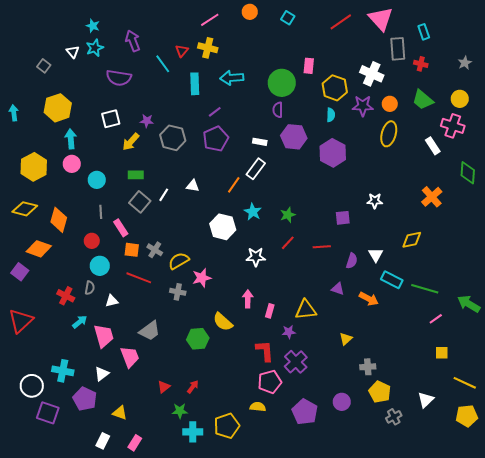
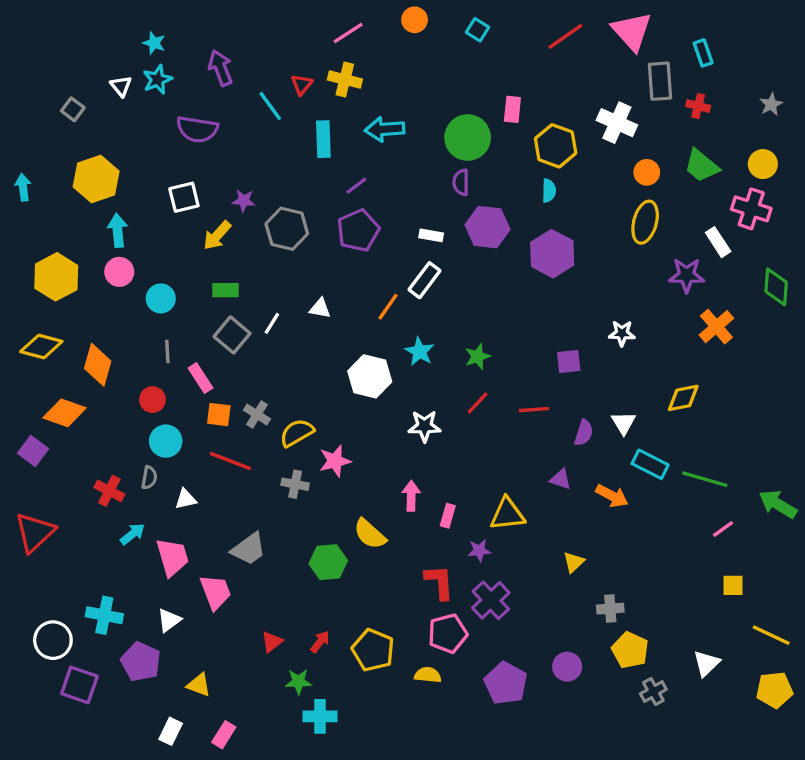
purple star: (363, 106) -> (687, 275), moved
yellow pentagon: (227, 426) -> (373, 650), moved, turned -30

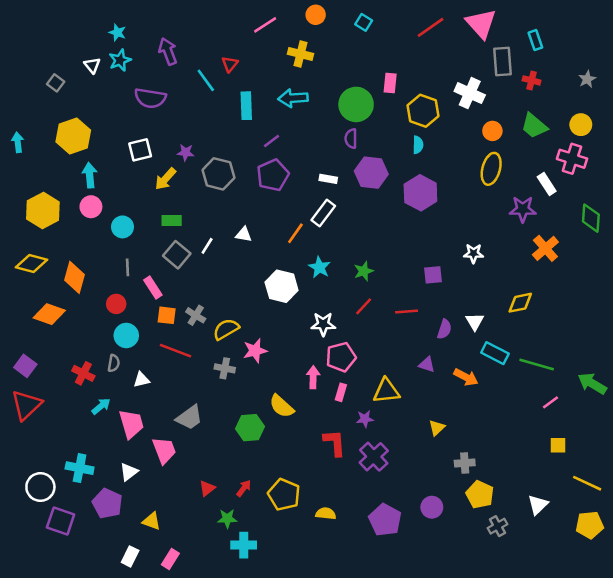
yellow cross: (345, 79) -> (301, 54), moved
purple square: (33, 451) -> (25, 366), moved
pink pentagon: (448, 633) -> (341, 357), moved

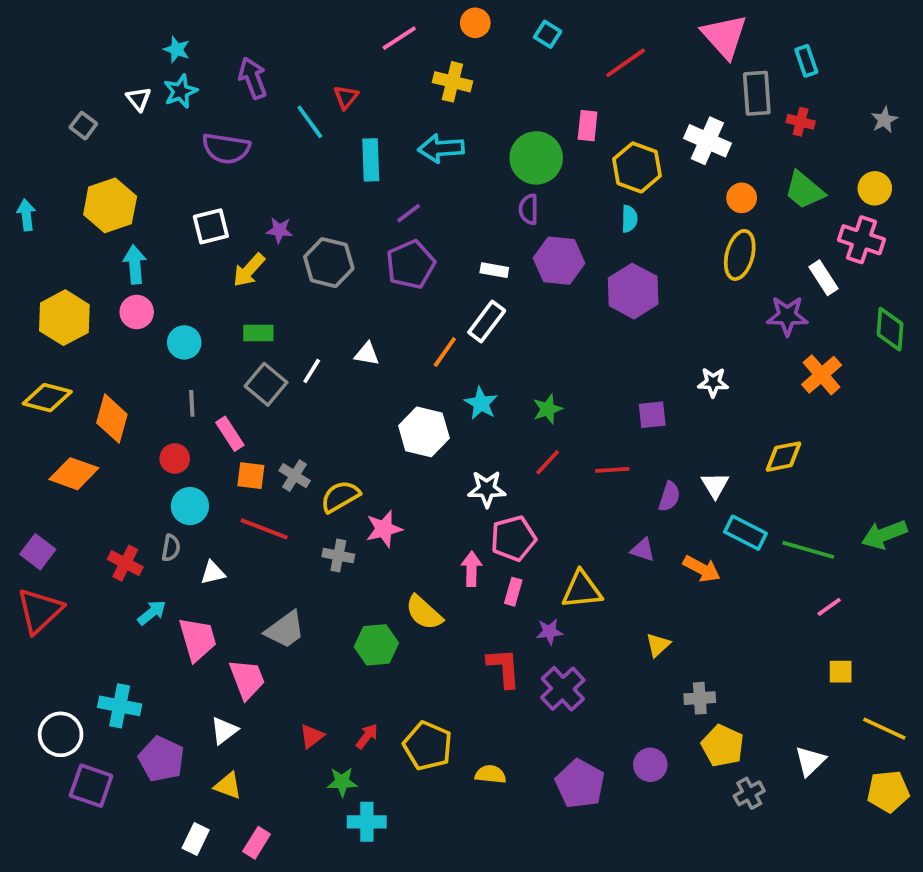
red line: (431, 27) -> (626, 63), moved
green arrow: (592, 383) -> (884, 535), moved, turned -52
white triangle: (129, 472) -> (224, 731), moved

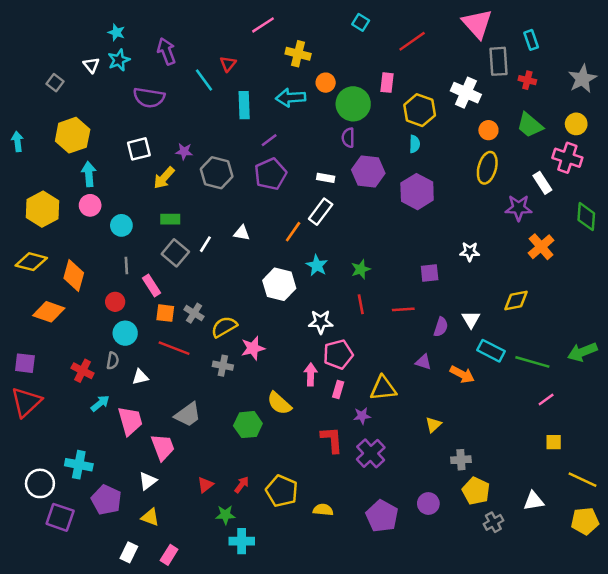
orange circle: (475, 23) -> (326, 83), moved
gray star: (884, 120) -> (582, 79), size x1.6
red line: (548, 462) -> (361, 304), turned -54
purple square: (38, 552) -> (25, 363), turned -30
white triangle: (810, 761) -> (534, 501), turned 35

